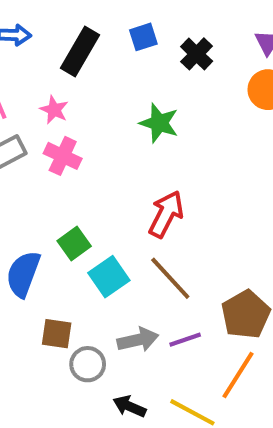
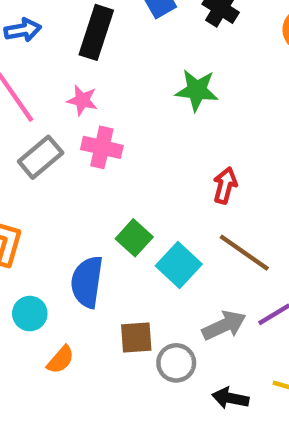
red arrow: (166, 214) -> (225, 185), size x0.7

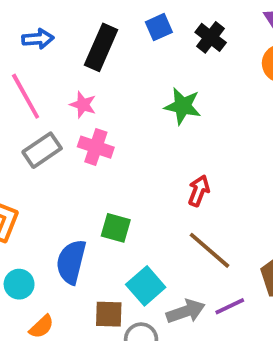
green square: (134, 238) -> (116, 228), turned -32
cyan square: (179, 265) -> (146, 286), moved

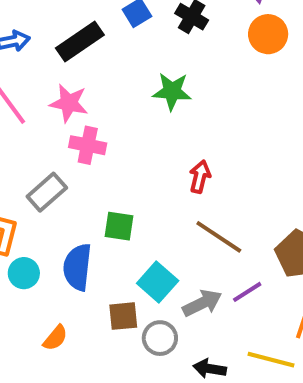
black rectangle: (101, 47) -> (80, 42), turned 39
pink star: (83, 105) -> (69, 103), size x1.4
gray rectangle: (42, 150) -> (47, 192), moved
cyan circle: (19, 284) -> (24, 273), moved

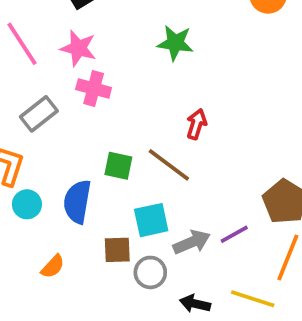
gray rectangle: (47, 192) -> (39, 114), moved
brown line: (219, 237) -> (169, 165), moved
cyan square: (158, 282) -> (151, 220), turned 33

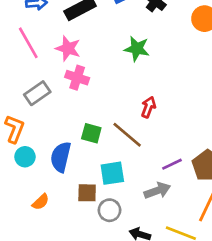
purple line: (234, 234) -> (172, 164), moved
gray arrow: (192, 242) -> (157, 191), moved

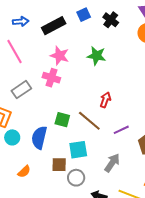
pink star: (68, 48) -> (60, 56), moved
purple line: (172, 164) -> (121, 130), moved
gray arrow: (157, 191) -> (112, 163), turned -36

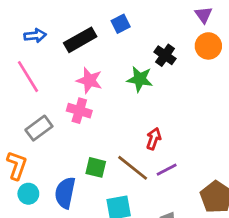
black cross: (111, 20) -> (165, 55), moved
purple line: (121, 130) -> (167, 170), moved

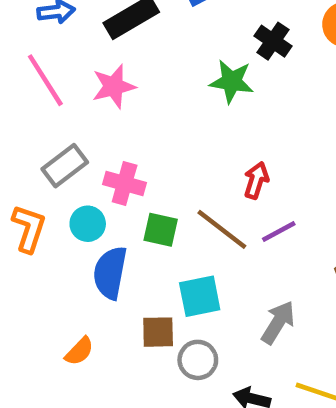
pink star: (89, 80) -> (114, 86), moved, turned -30
pink cross: (79, 111) -> (125, 184), moved
cyan circle: (28, 194) -> (88, 224), moved

